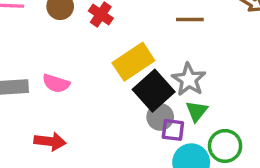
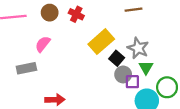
pink semicircle: (56, 83) -> (43, 44), moved, turned 119
black square: (154, 91) -> (117, 58), size x0.6

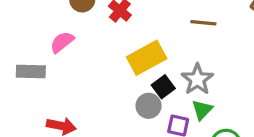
gray circle: (123, 74) -> (149, 106), moved

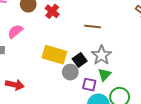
brown line: (203, 23) -> (93, 26), moved
yellow rectangle: (147, 58) -> (54, 55), moved, turned 45

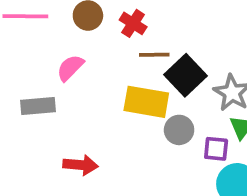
brown line: (93, 26) -> (154, 55), moved
black square: (80, 60) -> (185, 75), moved, size x1.5

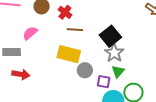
black square: (185, 75) -> (110, 36), moved
red arrow: (81, 165) -> (21, 74), moved

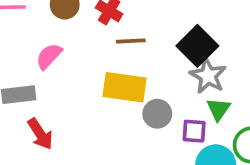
red arrow: (21, 74) -> (40, 134), turned 54

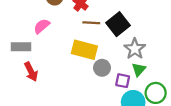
black square: (197, 46) -> (118, 24), moved

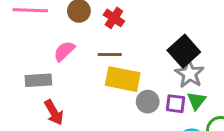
brown line: (91, 23) -> (110, 55), moved
black square: (118, 24) -> (184, 51), moved
purple square: (123, 81) -> (176, 104), moved

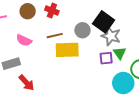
pink semicircle: (64, 51) -> (24, 40), turned -98
gray circle: (148, 102) -> (82, 30), moved

